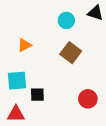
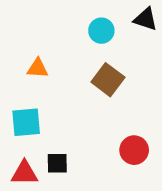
orange triangle: (24, 45) -> (38, 68), turned 32
black square: (37, 95) -> (57, 163), moved

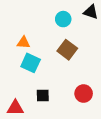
cyan square: (26, 122) -> (31, 63), moved, turned 30
black square: (57, 163) -> (43, 96), moved

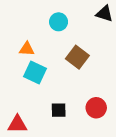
cyan circle: (63, 19) -> (59, 22), moved
black square: (43, 96) -> (59, 110), moved

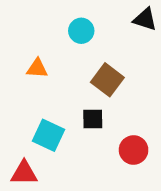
cyan square: (35, 72) -> (49, 135), moved
black square: (59, 110) -> (93, 119), moved

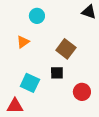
cyan circle: (81, 31) -> (37, 16), moved
orange triangle: (37, 68) -> (23, 42), turned -40

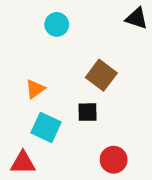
orange triangle: (23, 42) -> (35, 89), moved
red circle: (82, 92) -> (114, 160), moved

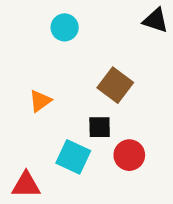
cyan square: (46, 127) -> (73, 157), moved
red circle: (114, 160) -> (129, 155), moved

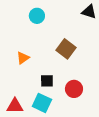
black square: (100, 127) -> (47, 81), moved
cyan square: (73, 157) -> (42, 103), moved

